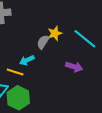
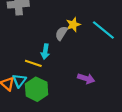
cyan arrow: (27, 60) -> (45, 52), turned -56
purple arrow: (74, 67) -> (86, 78), moved

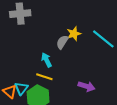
cyan arrow: (45, 52) -> (47, 60), turned 144
yellow line: (33, 63) -> (44, 77), moved

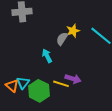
yellow line: (44, 77) -> (61, 84), moved
purple arrow: (86, 86) -> (73, 79), moved

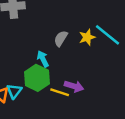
yellow star: (73, 31) -> (87, 37), moved
green hexagon: (39, 91) -> (37, 78), moved

